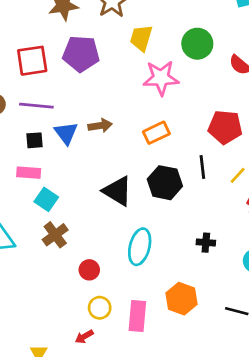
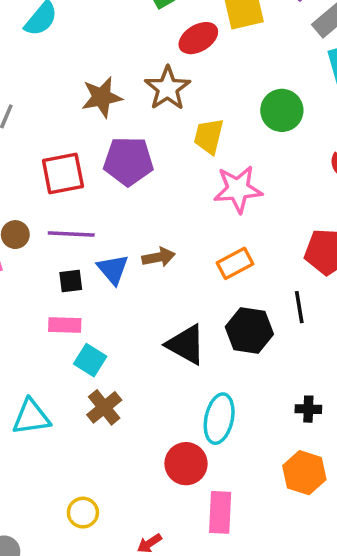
green circle: (197, 44) -> (282, 110), moved
red circle: (89, 270) -> (186, 464), moved, size x1.5
orange hexagon: (181, 299) -> (304, 473), moved
yellow circle: (100, 308) -> (83, 513), moved

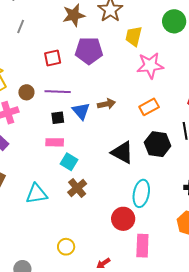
red square: (63, 174) -> (53, 58), size x0.7

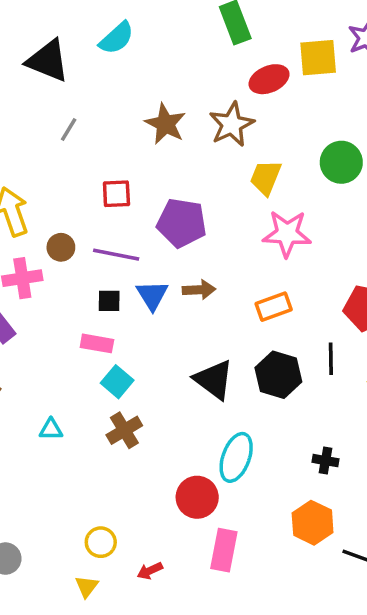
brown star: (74, 15) -> (165, 124), turned 30
purple pentagon: (89, 51) -> (182, 223), moved
cyan triangle: (37, 194) -> (51, 429), size x0.6
yellow circle: (66, 247) -> (101, 542), moved

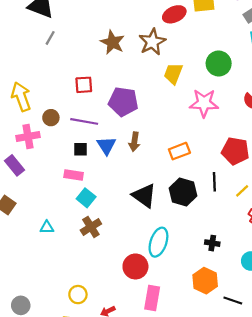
gray line: (69, 129) -> (50, 38), moved
pink star: (287, 234) -> (204, 103), moved
brown arrow: (199, 290) -> (134, 142), turned 102

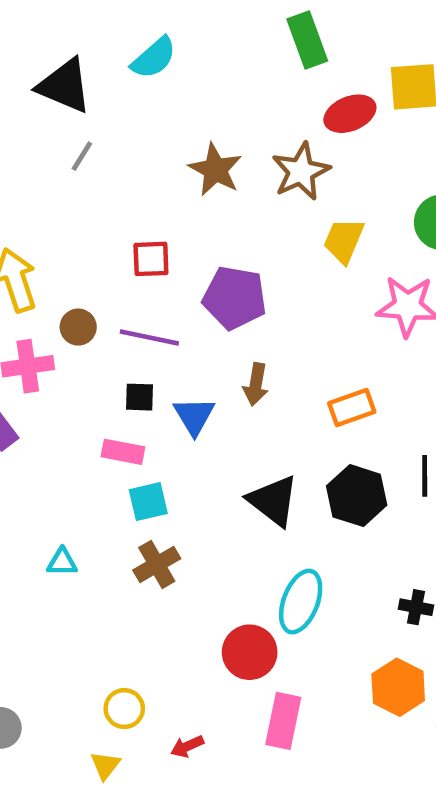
blue triangle: (106, 145) -> (194, 416), moved
cyan square: (86, 198) -> (148, 502), turned 36

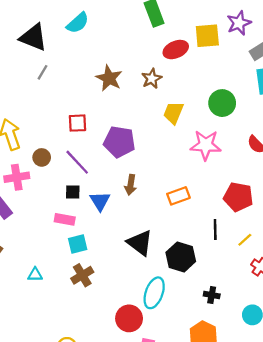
brown star: (301, 171) -> (152, 79), size x0.7
purple line: (149, 337) -> (77, 162), turned 36
black hexagon: (357, 496) -> (181, 257), moved

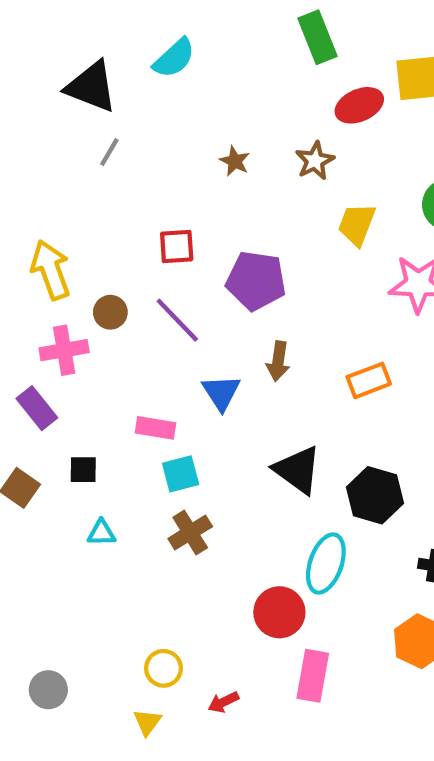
brown star: (109, 78) -> (235, 161), size x0.6
black square: (73, 192) -> (83, 470), moved

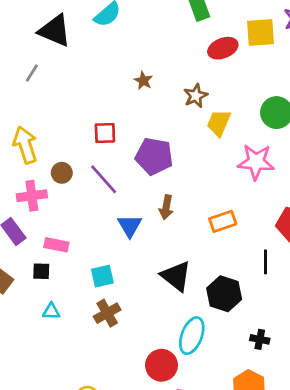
gray line: (109, 152) -> (32, 73), moved
brown star: (315, 161) -> (196, 96), moved
pink rectangle: (156, 428) -> (56, 245), moved

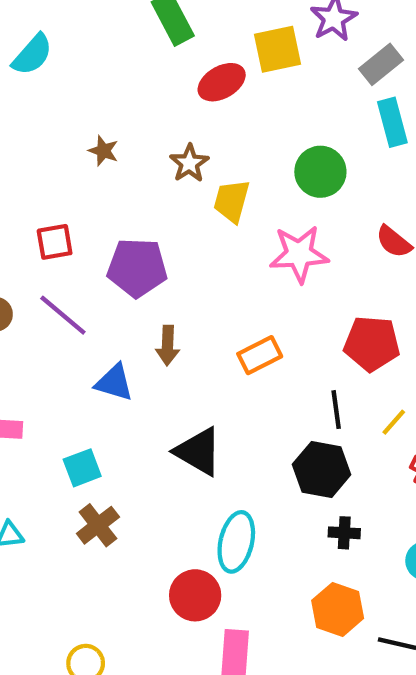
blue triangle: (130, 226) -> (114, 383), turned -35
black hexagon: (224, 294) -> (322, 470), moved

